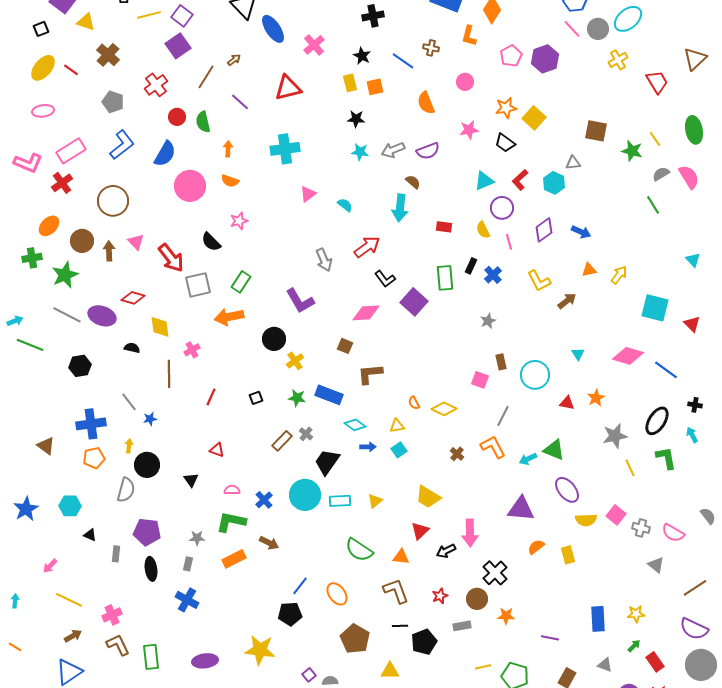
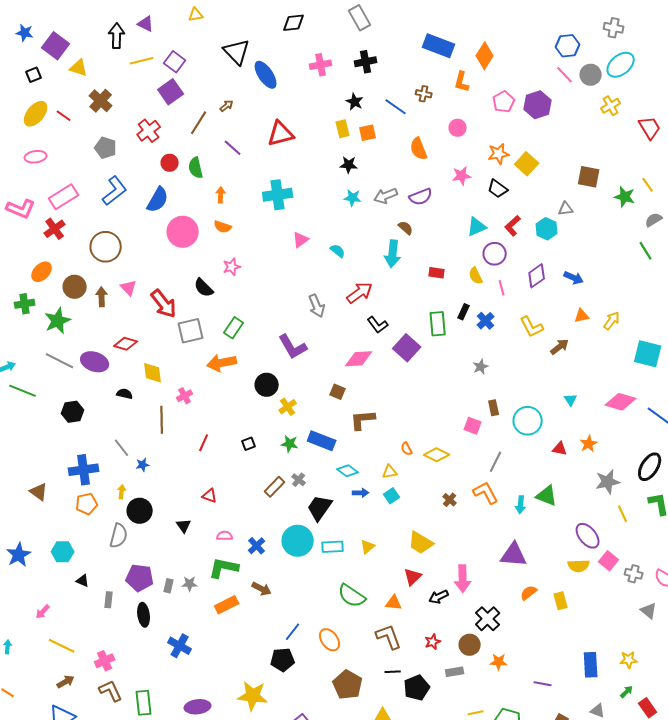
pink cross: (314, 45) -> (321, 65), moved, turned 30
cyan arrow: (528, 459) -> (521, 505), turned -60
purple ellipse: (567, 490) -> (588, 536), moved
gray rectangle: (188, 564) -> (169, 586), moved

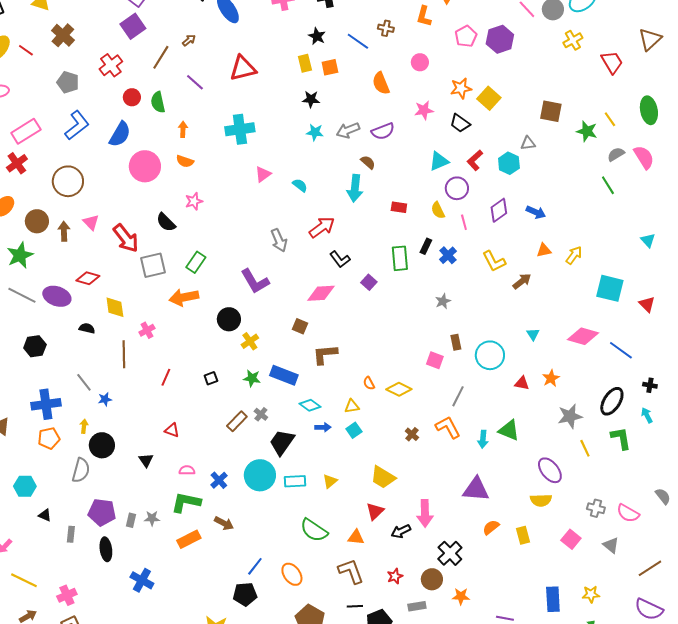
purple square: (407, 348) -> (369, 282), size x0.6
pink square: (609, 561) -> (571, 539), moved

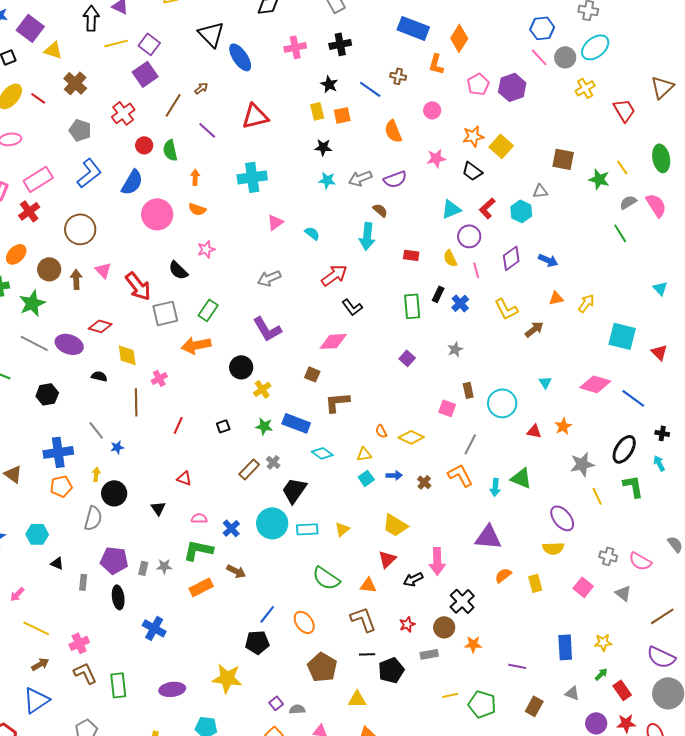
gray arrow: (279, 240) -> (269, 278), moved, turned 90
purple square: (369, 282) -> (407, 358), moved
blue arrow: (323, 427) -> (394, 475), moved

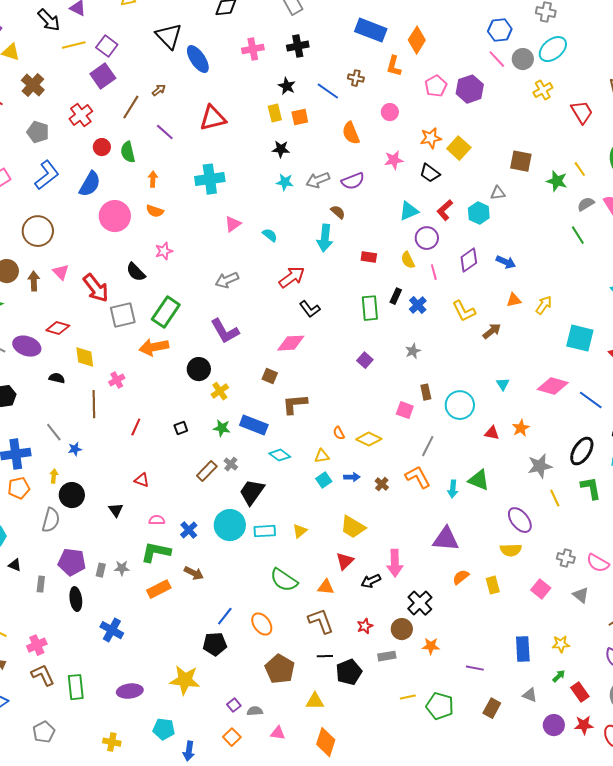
black arrow: (91, 18) -> (49, 20), turned 135
green rectangle: (208, 310) -> (166, 312), size x1.4

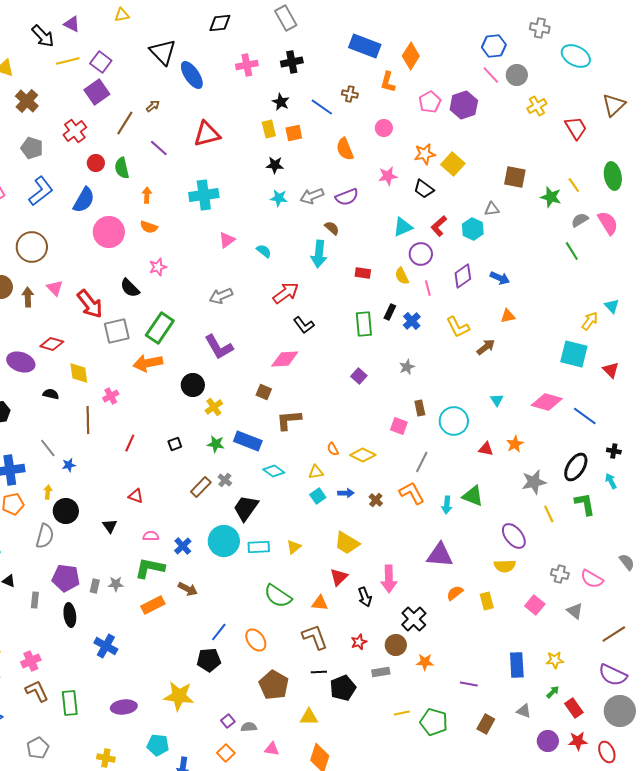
cyan ellipse: (553, 49) -> (576, 56), moved, turned 68
yellow arrow: (544, 305) -> (590, 321), moved
black arrow: (371, 581) -> (365, 597), turned -84

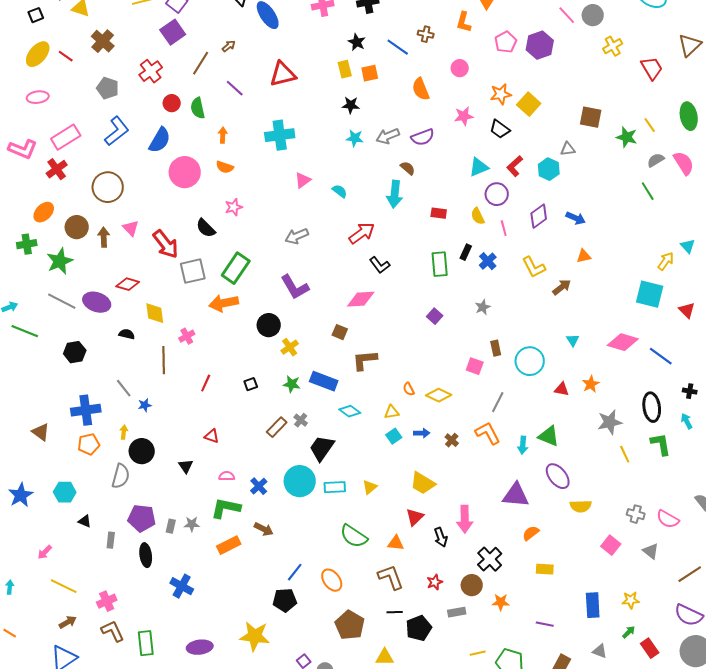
black ellipse: (576, 467) -> (652, 407), turned -40
purple ellipse: (514, 536) -> (558, 476), moved
yellow rectangle: (487, 601) -> (545, 569), moved, turned -72

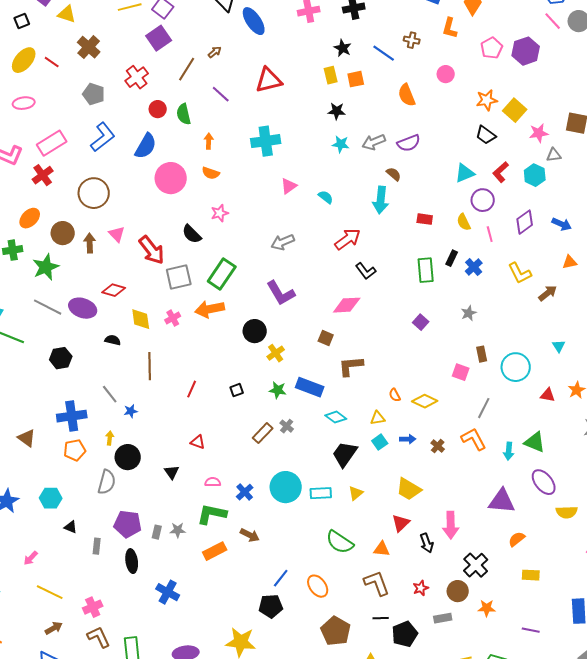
pink star: (464, 116) -> (539, 133), moved
pink cross: (187, 336) -> (173, 318), moved
black trapezoid: (322, 448) -> (345, 454), moved

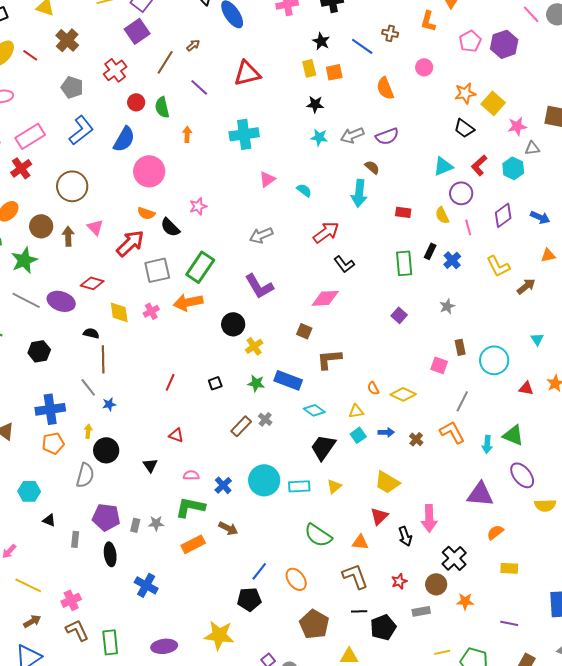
orange semicircle: (211, 173) -> (146, 213), moved
red arrow: (152, 250) -> (130, 243), turned -96
brown line: (150, 366) -> (103, 359), moved

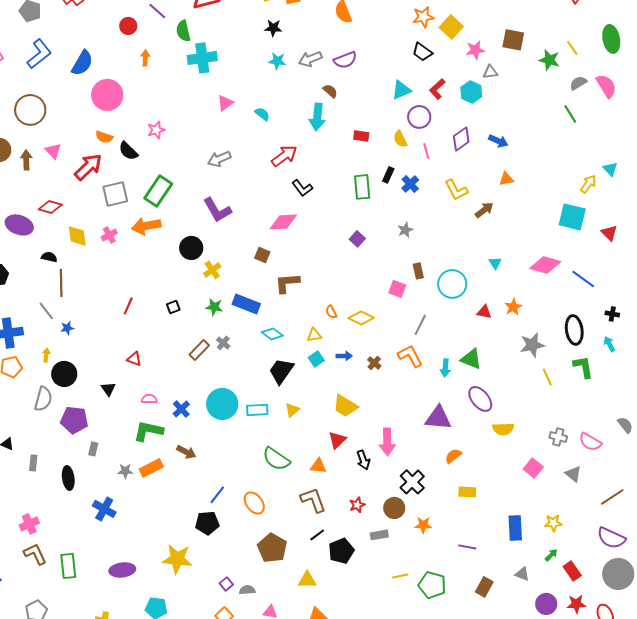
red circle: (136, 102) -> (128, 26), moved
green semicircle: (162, 107) -> (183, 31), moved
purple pentagon: (106, 517) -> (74, 420), moved
gray star: (156, 523) -> (125, 471), moved
black line: (359, 611) -> (317, 535), turned -35

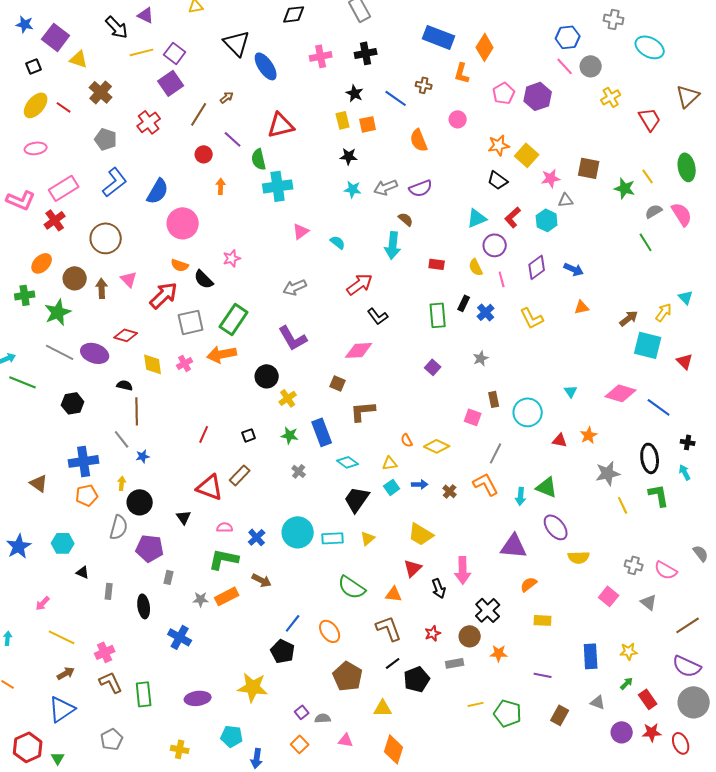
brown arrow: (484, 210) -> (629, 318), moved
blue rectangle: (246, 304) -> (322, 432), turned 48
brown rectangle: (199, 350) -> (240, 475), moved
red triangle: (134, 359) -> (210, 487), size x1.8
black pentagon: (207, 523) -> (283, 651), turned 30

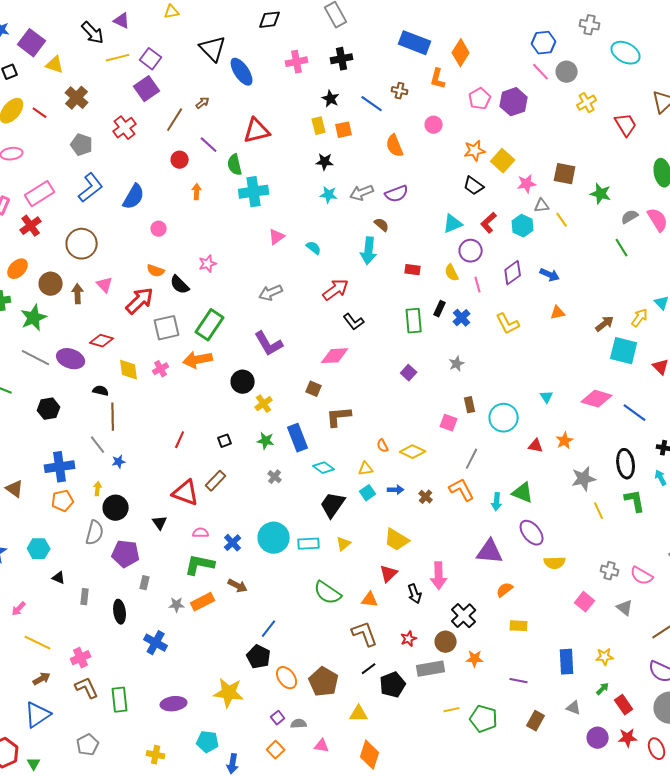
yellow line: (648, 176) -> (562, 220), moved
pink circle: (183, 223) -> (159, 229), size x0.5
orange ellipse: (330, 631) -> (287, 678), moved
gray rectangle: (455, 663) -> (431, 669), size x1.5

